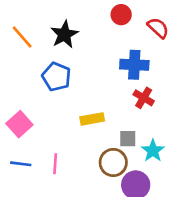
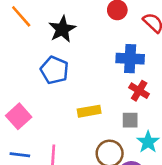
orange line: (22, 37) -> (21, 16), moved
gray square: (128, 139) -> (130, 120), moved

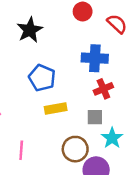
blue pentagon: (54, 70) -> (42, 78), moved
red cross: (139, 91) -> (103, 89), turned 36

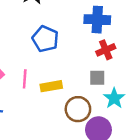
yellow rectangle: (56, 109) -> (51, 86), moved
pink line: (21, 150) -> (25, 79), moved

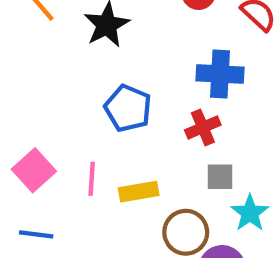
red cross: (106, 50) -> (203, 127), moved

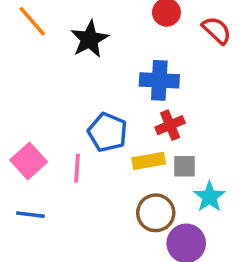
blue cross: (220, 74) -> (159, 80), moved
blue pentagon: (128, 108) -> (107, 132), moved
yellow rectangle: (139, 192) -> (149, 161), moved

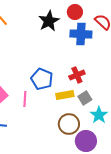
black star: (90, 39) -> (49, 21), moved
blue cross: (159, 80) -> (81, 34), moved
gray square: (184, 166) -> (85, 98), turned -32

